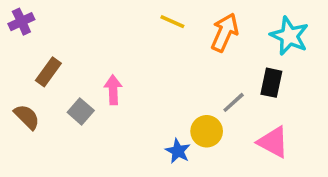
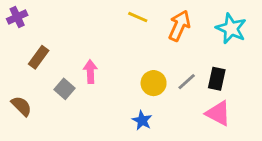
black rectangle: (271, 83) -> (217, 79), moved
brown semicircle: (27, 117) -> (21, 106), moved
yellow circle: (207, 131) -> (154, 83), moved

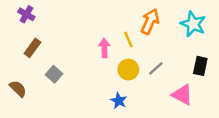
purple cross: (17, 17) -> (26, 14), moved, turned -35
yellow line: (138, 17) -> (128, 40), moved, turned 42
pink arrow: (90, 72) -> (104, 48), moved
black rectangle: (217, 79) -> (200, 66), moved

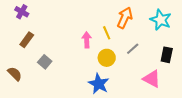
gray line: (156, 68) -> (133, 49), moved
blue star: (119, 101) -> (99, 84), size x1.5

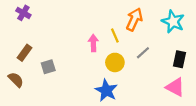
brown rectangle: (27, 40) -> (24, 53), moved
gray square: (45, 62) -> (48, 67), turned 32
pink triangle: (152, 79) -> (175, 87), moved

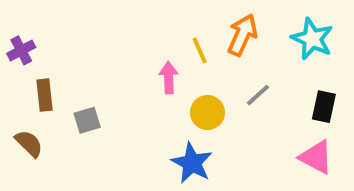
purple cross: (23, 13) -> (21, 50), moved, turned 32
yellow line: (115, 36) -> (200, 50), moved
brown rectangle: (24, 53) -> (45, 95), turned -42

